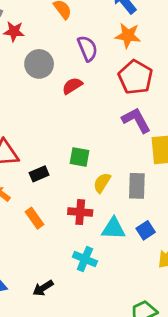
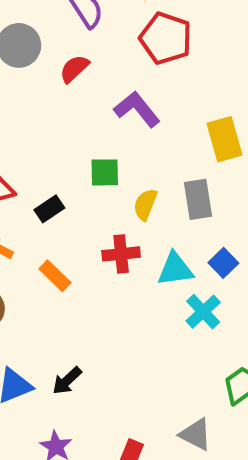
purple L-shape: (136, 120) -> (137, 109), moved
cyan cross: (85, 259) -> (203, 312), moved, turned 35
black arrow: (43, 288) -> (67, 381), moved

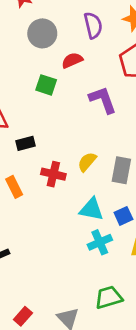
green square: (105, 172) -> (46, 85), moved
red cross: (121, 254) -> (53, 174), moved

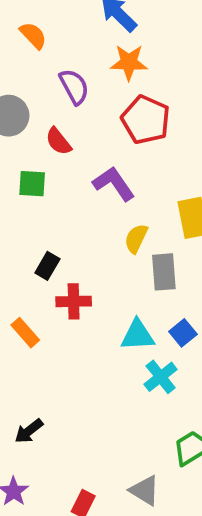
red semicircle: (72, 60) -> (58, 141), turned -90
black rectangle: (25, 143) -> (47, 266), moved, turned -30
yellow semicircle: (87, 162) -> (136, 238), moved

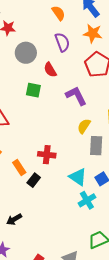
orange semicircle: (33, 35) -> (58, 13), moved
black rectangle: (47, 266) -> (34, 180), moved
cyan triangle: (138, 335) -> (78, 177), turned 30

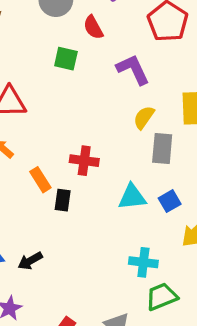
cyan triangle: (78, 177) -> (132, 197), turned -42
black rectangle: (34, 180) -> (63, 200), turned -32
cyan cross: (87, 200) -> (143, 262), moved, turned 36

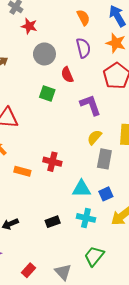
orange rectangle: (40, 180) -> (22, 171), turned -49
black rectangle: (63, 200) -> (53, 222), moved, turned 56
cyan cross: (143, 262) -> (86, 218), moved
green trapezoid: (162, 297) -> (94, 256), turned -35

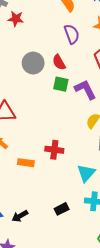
gray circle: (44, 54) -> (33, 63), moved
green square: (47, 93) -> (61, 84), moved
cyan triangle: (81, 189) -> (86, 173), turned -42

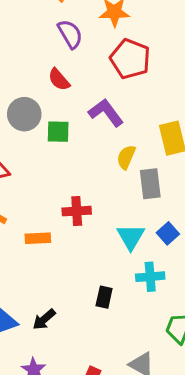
gray circle: (33, 63) -> (24, 114), moved
green square: (61, 84) -> (58, 132), moved
black rectangle: (62, 209) -> (104, 297), turned -40

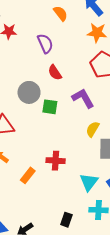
purple semicircle: (70, 34) -> (45, 44), moved
orange rectangle: (38, 238) -> (28, 175), turned -56

